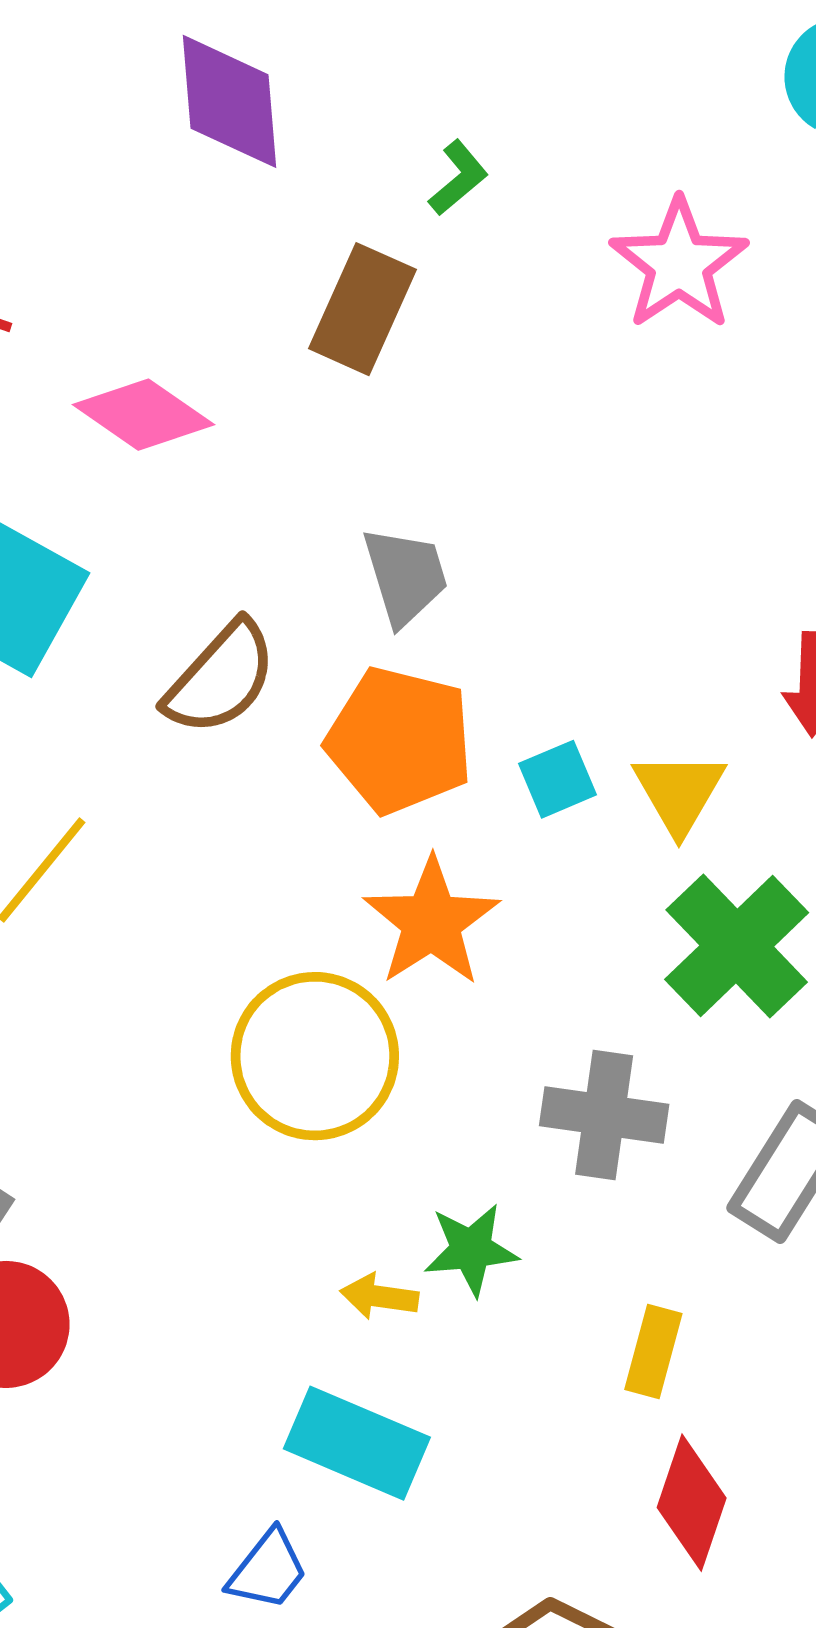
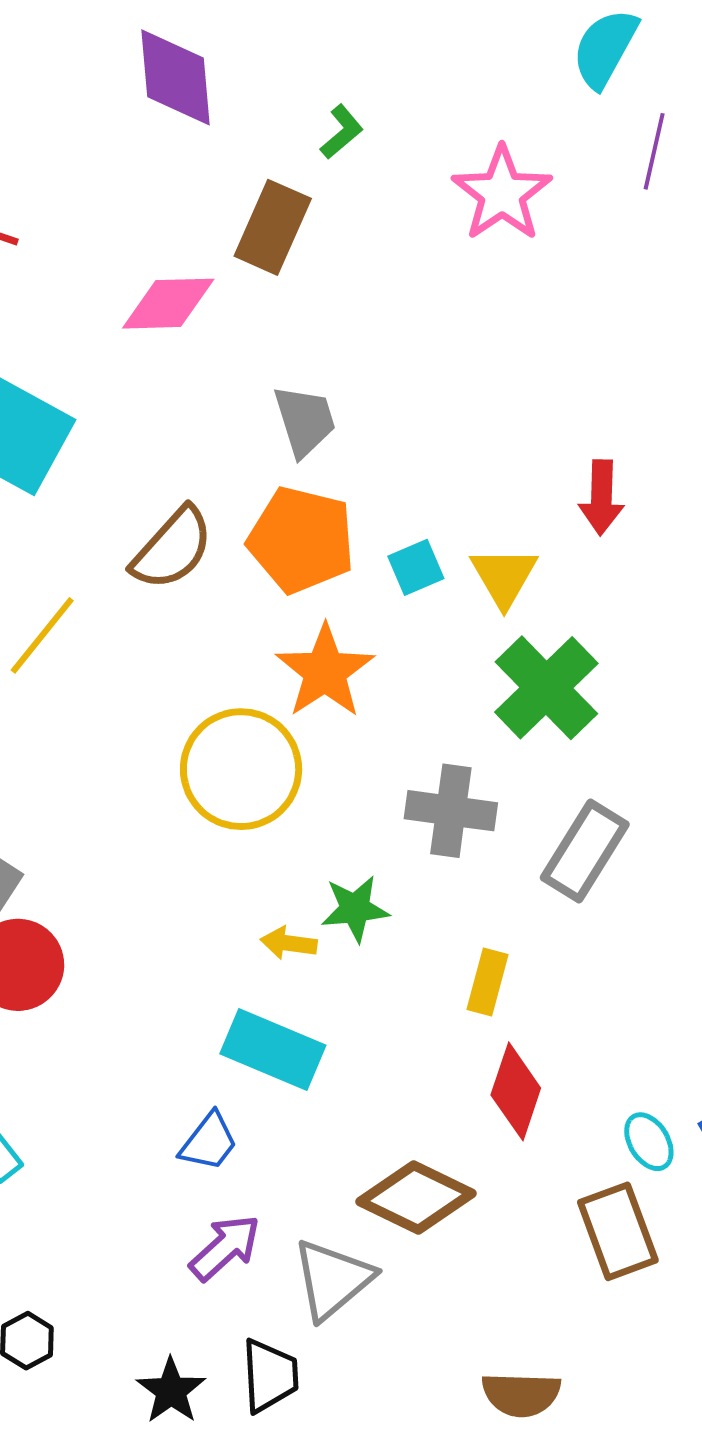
pink diamond: (143, 415) -> (168, 304), moved, turned -36
brown semicircle: (221, 678) -> (172, 549), moved

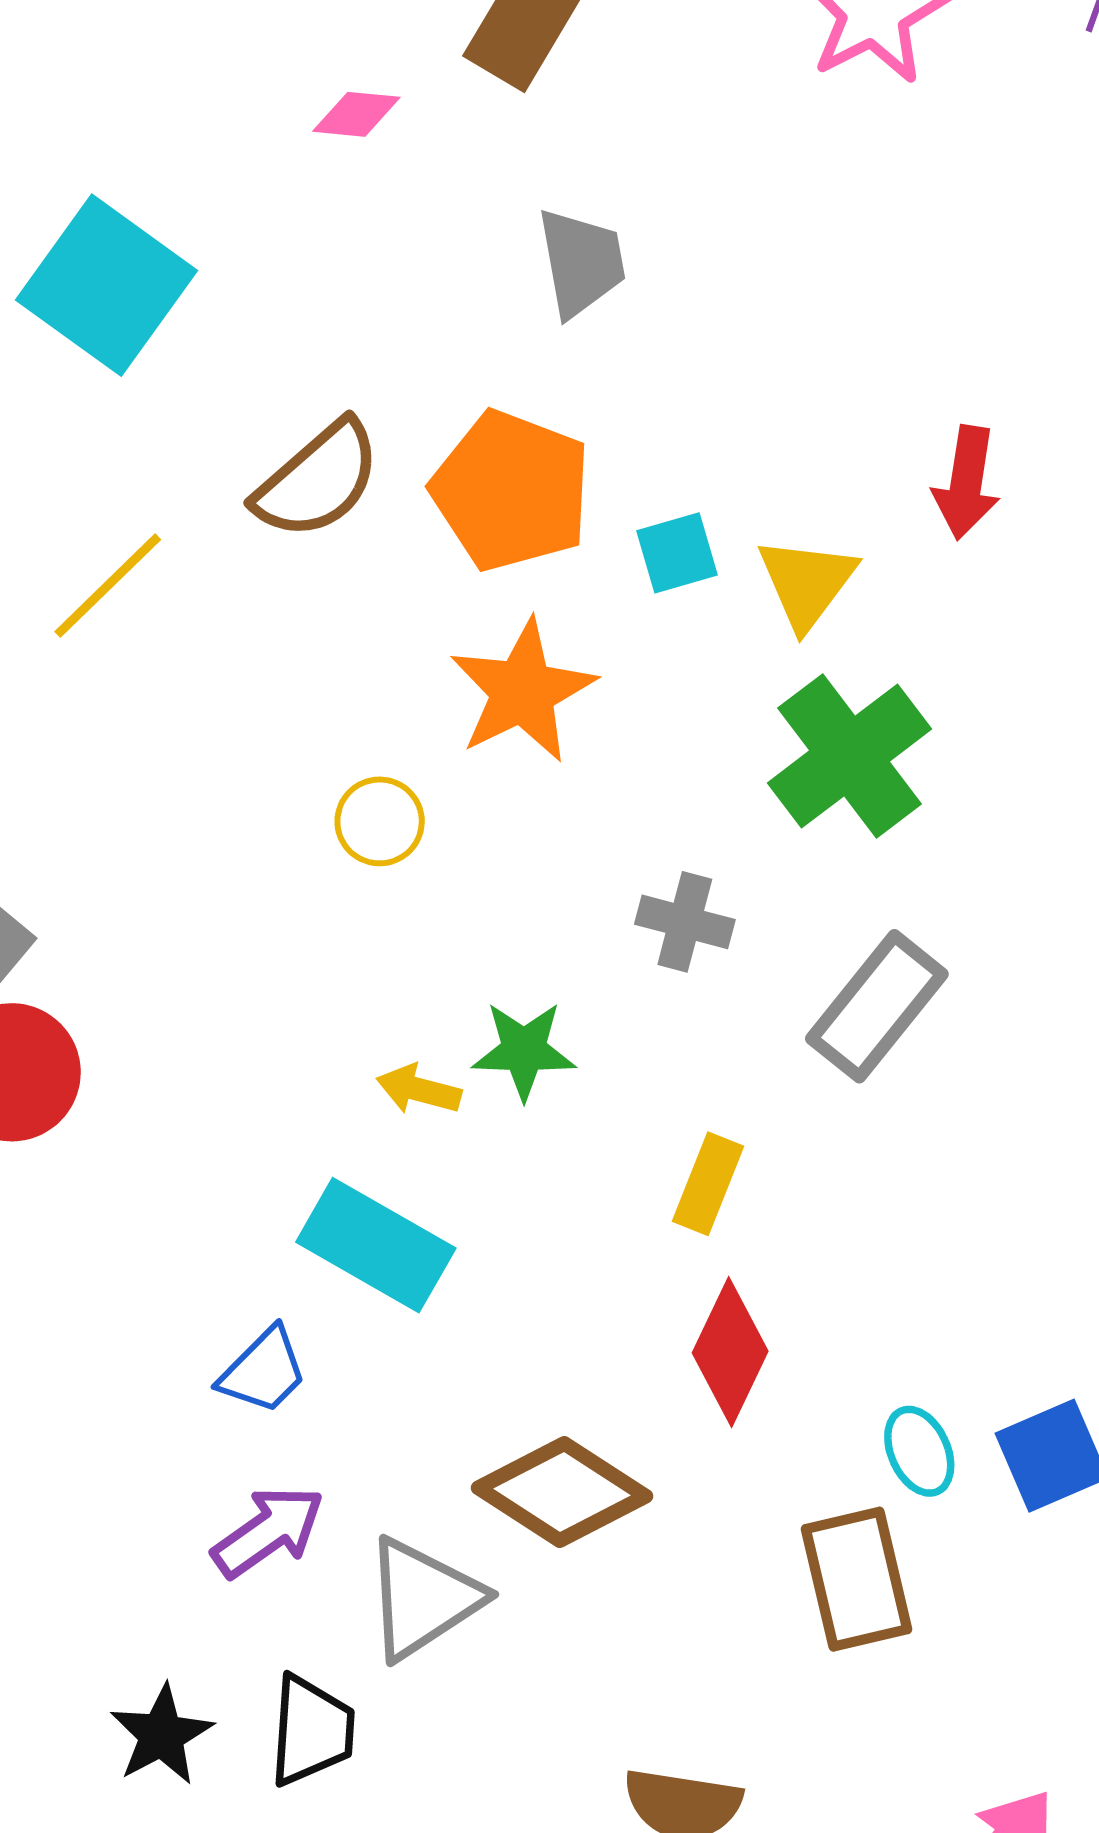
pink diamond: (168, 304) -> (356, 114), size x0.6
gray trapezoid: (305, 421) -> (581, 262), moved
yellow circle: (241, 769) -> (380, 821), size x0.5
gray cross: (451, 811) -> (685, 922), size x0.7

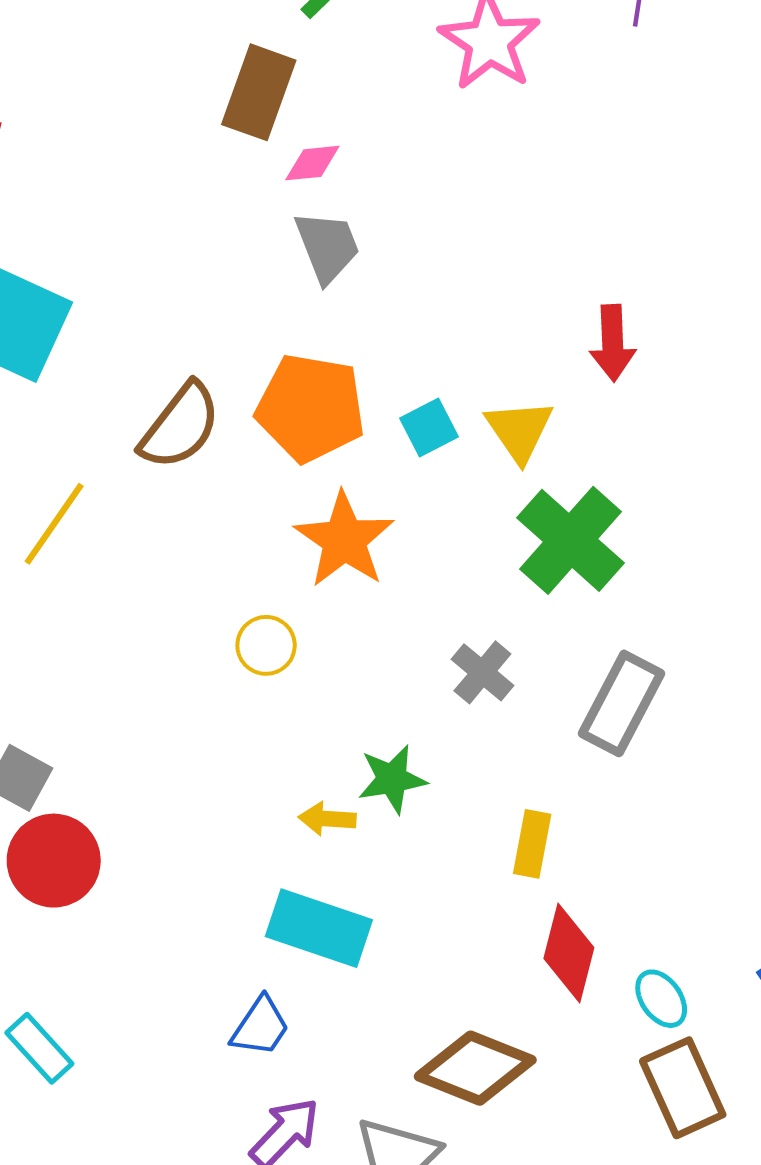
pink diamond: (356, 114) -> (312, 163), moved
gray cross: (685, 922) -> (482, 672), turned 36
cyan ellipse: (919, 1451) -> (661, 999), moved

